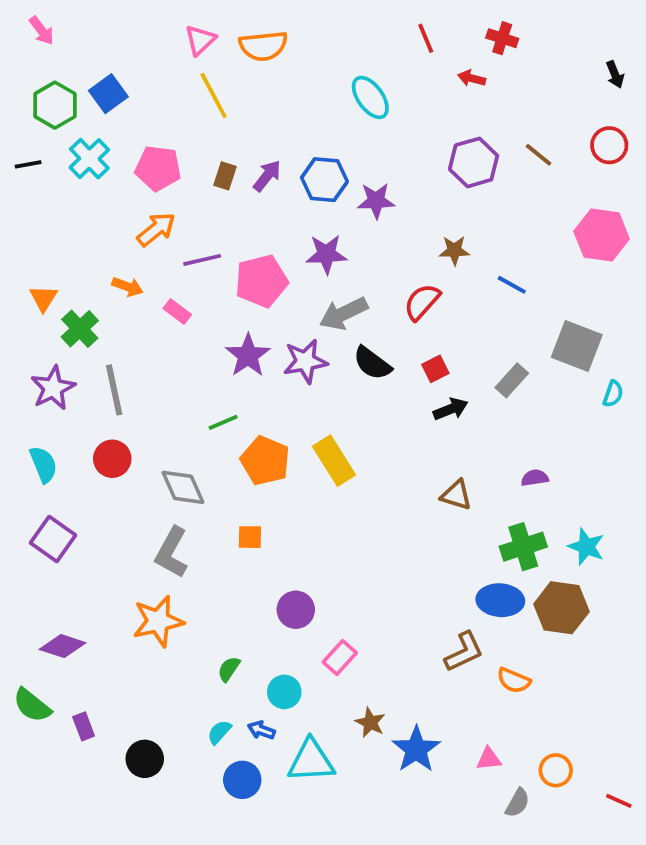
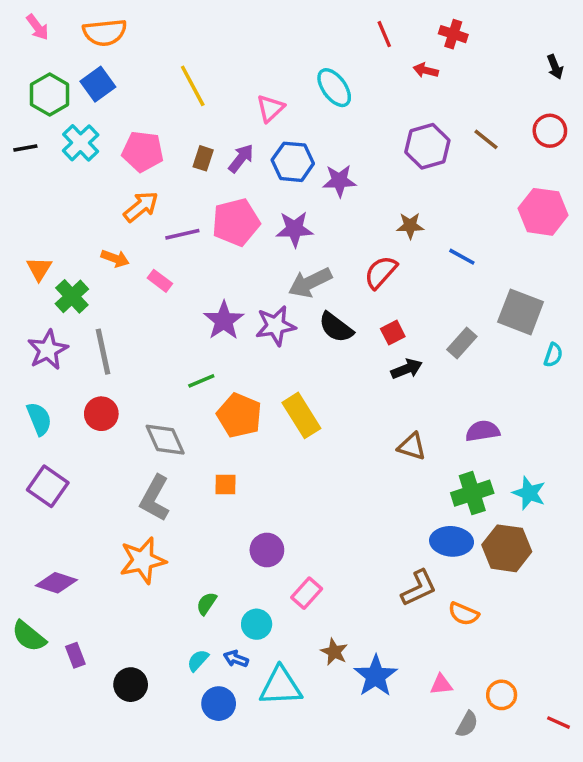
pink triangle: (200, 40) -> (270, 108), moved
orange semicircle: (263, 46) -> (105, 32), moved
pink pentagon: (261, 281) -> (236, 222), moved
purple semicircle: (535, 478) -> (483, 431), size x1.4

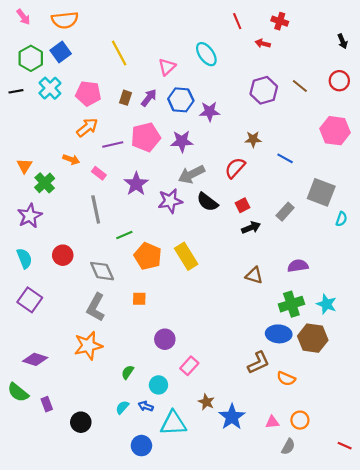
purple star: (224, 321) -> (136, 184), moved
gray line: (103, 352) -> (96, 209), moved
orange circle: (502, 695) -> (300, 420), moved
blue circle: (219, 704) -> (141, 446), moved

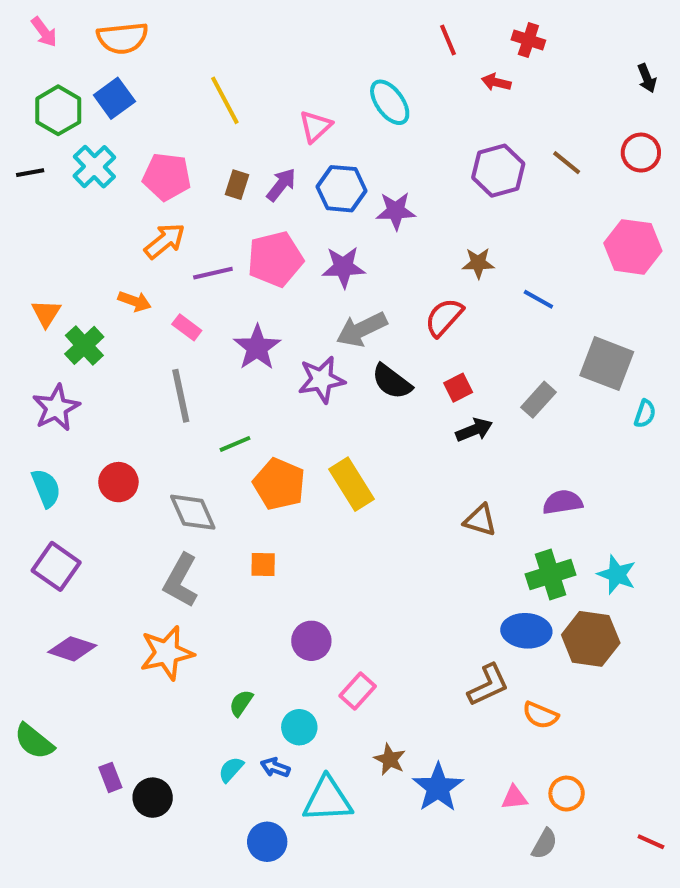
purple diamond: (35, 359) -> (72, 649), moved
purple rectangle: (47, 404) -> (110, 777), moved

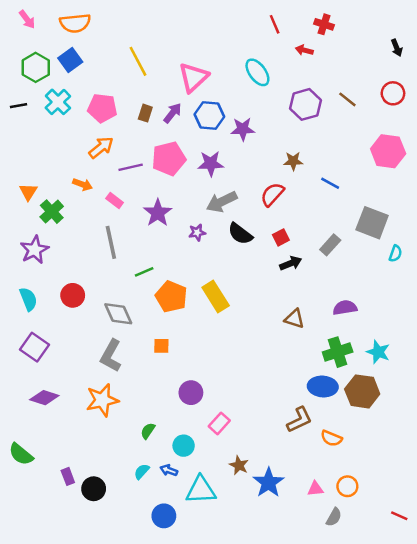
cyan ellipse: (390, 102) -> (257, 72), moved
pink triangle: (315, 126) -> (193, 77), size x1.5
purple star: (321, 380) -> (197, 233), size x0.6

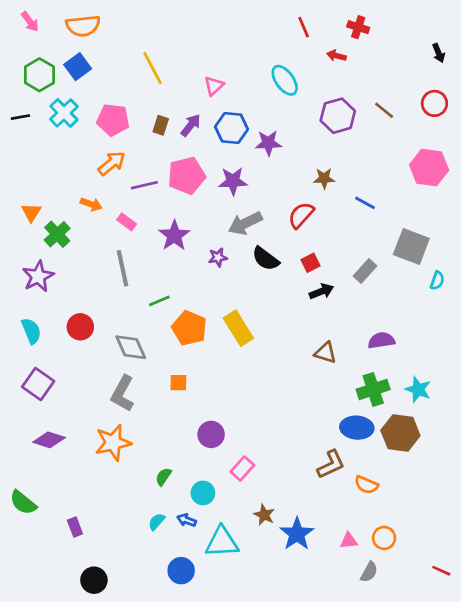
pink triangle: (193, 77) -> (214, 86), size x0.6
black circle: (94, 489) -> (94, 580), moved

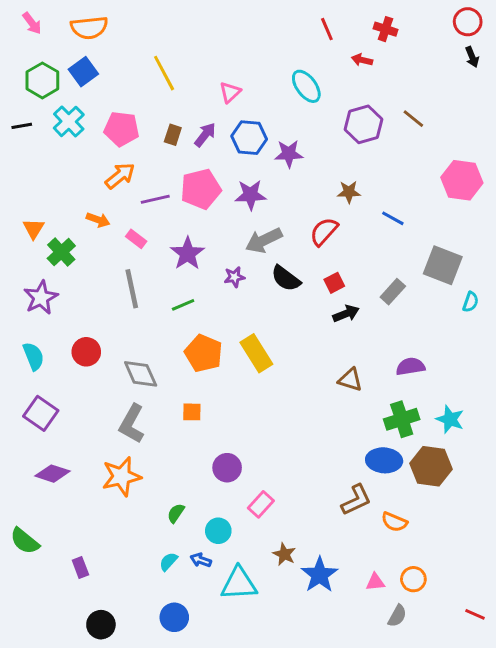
red circle: (434, 103) -> (468, 22), moved
green line: (159, 301) -> (183, 305), moved
blue circle: (181, 571) -> (174, 617), moved

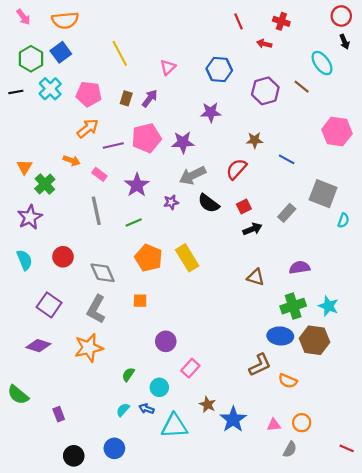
cyan ellipse: (306, 86) -> (322, 63), moved
blue hexagon: (249, 138) -> (219, 69), moved
purple square: (41, 413) -> (49, 305), moved
blue circle: (174, 617) -> (114, 448), moved

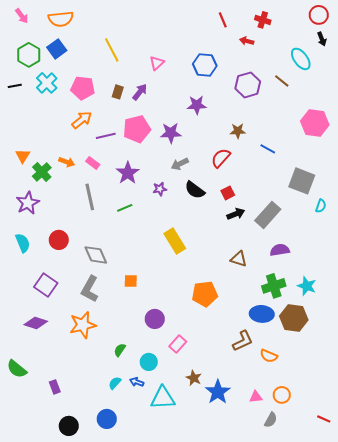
orange arrow: (72, 160) -> (67, 162), moved
gray arrow: (193, 175) -> (180, 164), size x0.7
gray rectangle: (287, 213) -> (268, 215), moved, size x1.5
orange pentagon: (149, 258) -> (205, 294), moved, turned -30

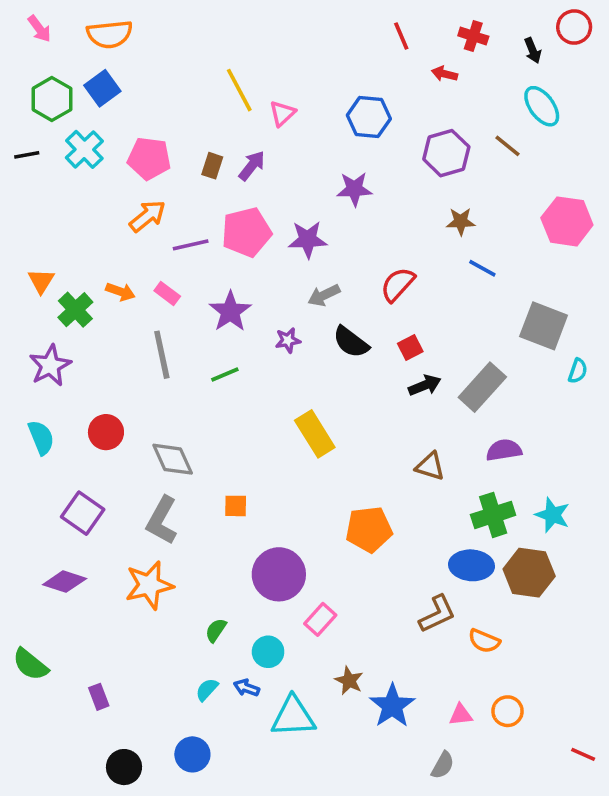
black arrow: (322, 39) -> (533, 50), moved
yellow line: (112, 50) -> (239, 90), moved
brown star: (238, 131) -> (461, 221), moved
purple circle: (155, 319) -> (279, 574), size x1.5
gray semicircle: (271, 420) -> (443, 765), moved

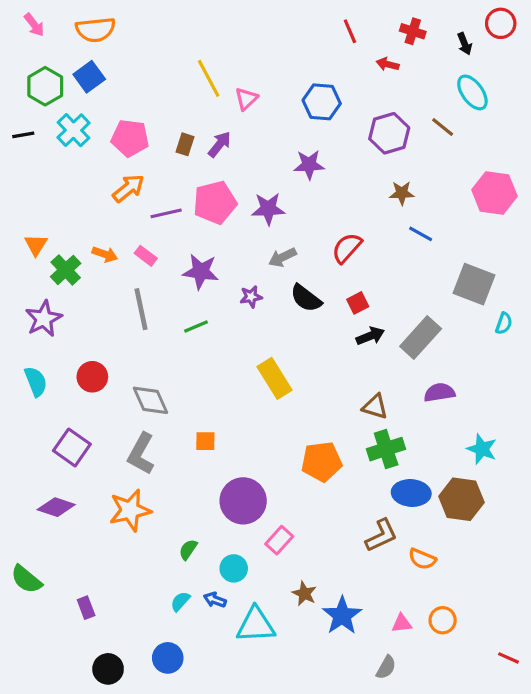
purple star: (230, 311) -> (201, 272), turned -30
green cross: (493, 515) -> (386, 449), moved

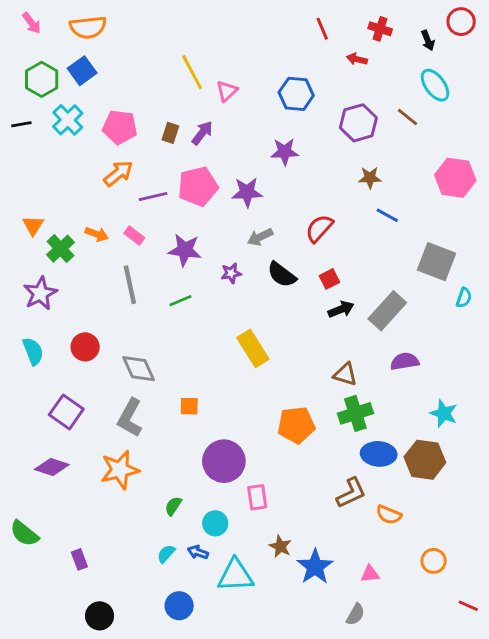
pink rectangle: (279, 540) -> (257, 497), turned -50
orange circle: (443, 620) -> (434, 561), moved
blue circle: (168, 658) -> (179, 606), moved

